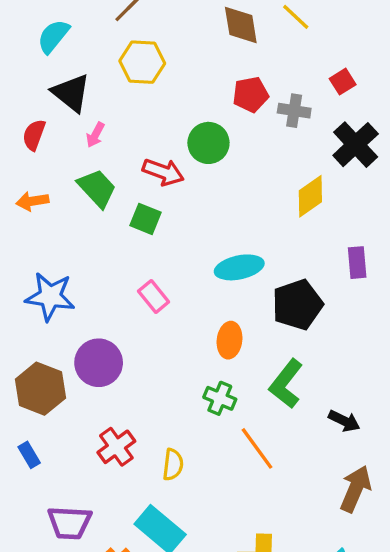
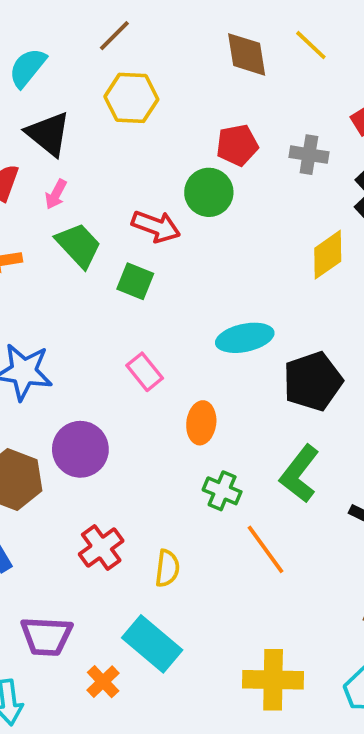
red pentagon: (251, 94) -> (237, 145), moved
pink arrow: (95, 135) -> (56, 194), moved
orange ellipse: (230, 340) -> (201, 423), moved

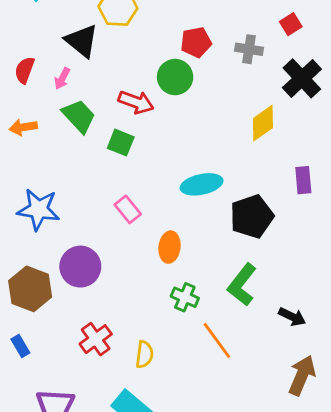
black triangle: (48, 134) -> (82, 41), moved

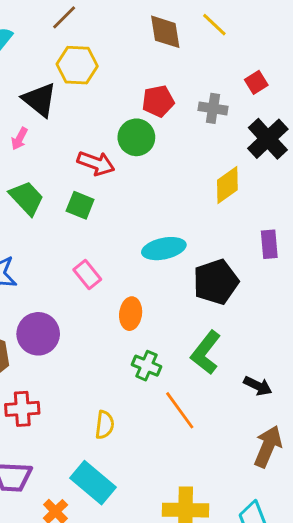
green trapezoid: (79, 116) -> (27, 198), moved
red cross: (96, 339) -> (22, 409), moved, turned 32

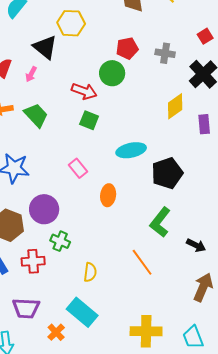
red square: (256, 82) -> (205, 36), moved
green square: (80, 205) -> (89, 120), moved
purple rectangle: (269, 244) -> (204, 124), moved
green cross: (146, 366) -> (60, 241), moved

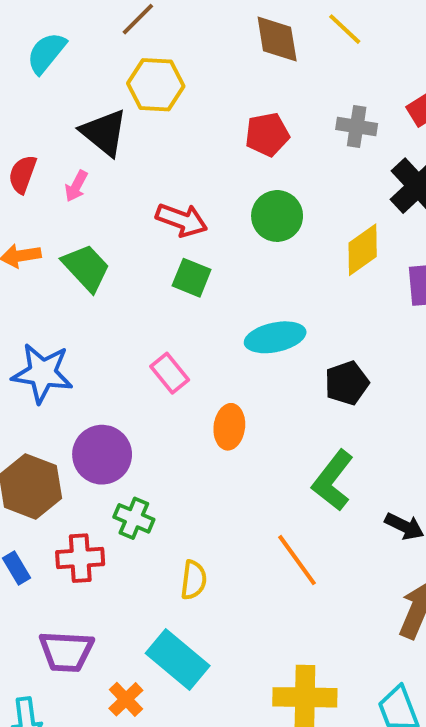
gray cross: (165, 53) -> (357, 126), moved
green circle: (112, 73) -> (277, 216), moved
black pentagon: (167, 173) -> (347, 383), size x0.7

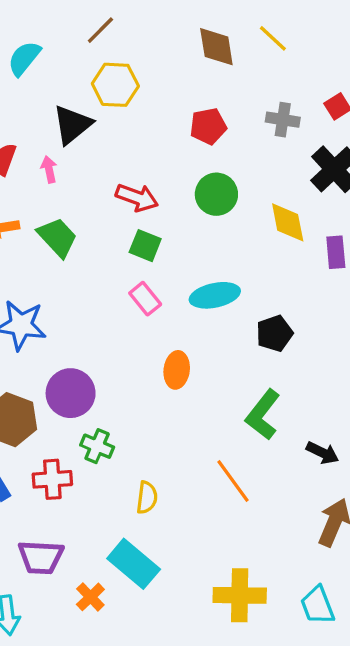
black triangle: (104, 132) -> (72, 125), turned 42
pink arrow: (76, 186) -> (49, 169), turned 140
yellow diamond: (363, 250) -> (288, 222), turned -66
pink rectangle: (170, 373) -> (145, 299), moved

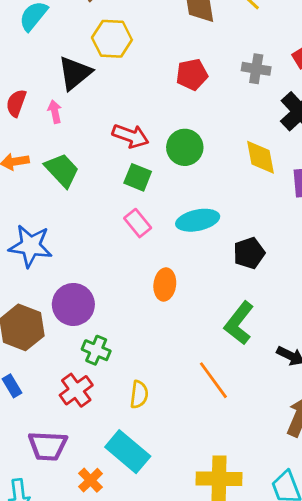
green circle: (216, 194) -> (185, 147), moved
red cross: (52, 479) -> (76, 390), moved, turned -32

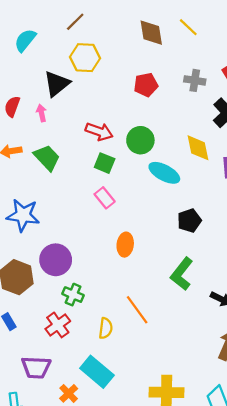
cyan ellipse: (198, 220) -> (164, 173), moved, turned 40
orange line: (213, 380) -> (137, 310), moved

